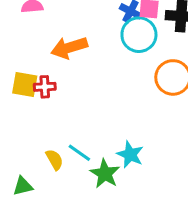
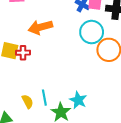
cyan circle: (139, 35) -> (92, 32), moved
cyan line: (79, 153) -> (44, 98), turned 42

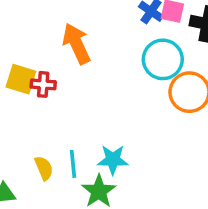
orange arrow: (40, 27) -> (76, 44), turned 75
cyan star: (78, 100) -> (113, 160), moved, turned -30

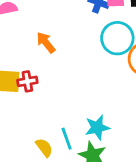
orange arrow: (76, 44) -> (46, 43), size x0.7

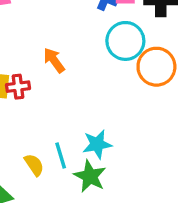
orange arrow: (46, 43) -> (54, 60), moved

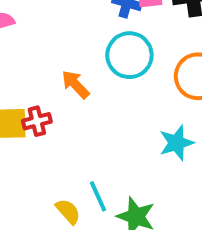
cyan circle: (125, 41) -> (129, 55), moved
cyan star: (97, 144) -> (176, 143), moved

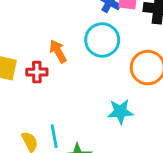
red cross: (37, 121) -> (37, 72), moved

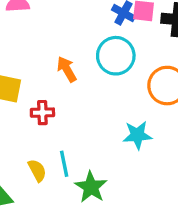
red cross: (37, 72) -> (42, 113), moved

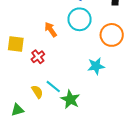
red cross: (42, 113) -> (38, 57), turned -32
cyan line: (64, 164) -> (53, 87), turned -35

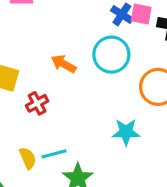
orange arrow: (51, 30) -> (64, 64), turned -35
cyan line: (53, 87) -> (54, 154), turned -63

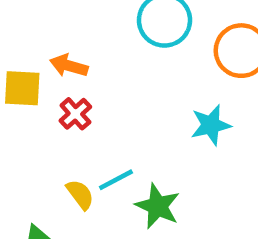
orange arrow: (64, 64) -> (69, 66), moved

